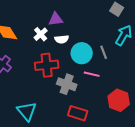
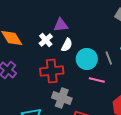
white semicircle: (62, 39) -> (67, 45), turned -56
gray cross: (67, 84) -> (62, 98), moved

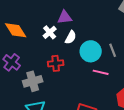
red cross: (52, 71) -> (56, 63), size x0.7
gray cross: (62, 98) -> (33, 81), moved, turned -36

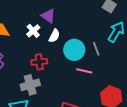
purple triangle: (65, 17) -> (48, 16), turned 42
gray cross: (33, 81) -> (30, 85), moved

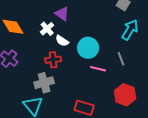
white semicircle: (54, 36) -> (62, 41), moved, turned 96
gray line: (96, 49) -> (121, 59), moved

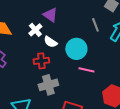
gray line: (121, 59) -> (95, 25), moved
gray cross: (44, 83) -> (48, 85), moved

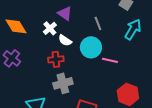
gray line: (95, 25) -> (98, 23), moved
pink line: (86, 70) -> (110, 60), moved

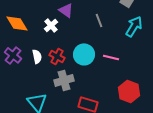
white semicircle: (65, 40) -> (37, 56), moved, turned -136
cyan circle: (91, 47) -> (84, 54), moved
red cross: (56, 59) -> (57, 56), turned 35

